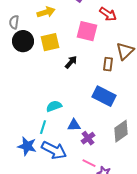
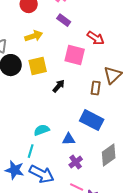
blue triangle: (74, 125) -> (69, 139), moved

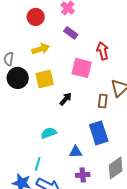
red arrow: (96, 38) -> (103, 51), turned -138
blue rectangle: (92, 120) -> (99, 133), turned 45
cyan semicircle: (42, 130) -> (49, 133), moved
purple cross: (76, 162) -> (83, 175), turned 32

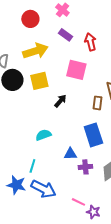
yellow arrow: (41, 49) -> (35, 51), size x1.4
red arrow: (103, 51) -> (90, 42), moved
purple cross: (83, 175) -> (85, 167), moved

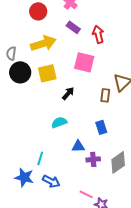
cyan semicircle: (43, 135) -> (59, 122), moved
blue rectangle: (93, 135) -> (101, 127), size x0.6
blue arrow: (43, 189) -> (51, 181), size x0.7

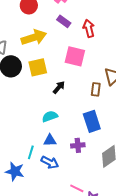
blue rectangle: (101, 127) -> (92, 121), size x1.5
blue triangle: (78, 146) -> (50, 140), moved
purple cross: (93, 159) -> (78, 145), moved
blue arrow: (51, 181) -> (50, 162), moved

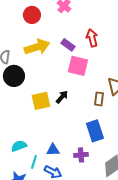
purple rectangle: (64, 21) -> (68, 45), moved
yellow square: (38, 67) -> (41, 101), moved
cyan semicircle: (50, 116) -> (19, 146), moved

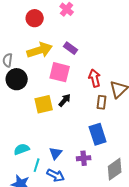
red arrow: (92, 38) -> (95, 78), moved
pink square: (78, 66) -> (60, 72), moved
blue triangle: (53, 150) -> (56, 153), turned -48

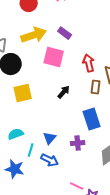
black arrow: (65, 100) -> (64, 92), moved
yellow square: (44, 104) -> (23, 93), moved

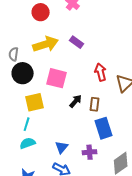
pink square: (54, 57) -> (57, 78), moved
brown rectangle: (96, 87) -> (95, 104), moved
cyan line: (31, 150) -> (27, 124), moved

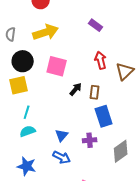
purple rectangle: (77, 42) -> (96, 25), moved
gray semicircle: (14, 54) -> (11, 34), moved
yellow square: (35, 102) -> (19, 85), moved

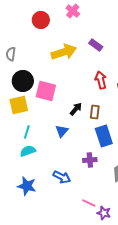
yellow arrow: (46, 32) -> (64, 52), moved
pink square: (57, 66) -> (46, 91), moved
blue triangle: (62, 135) -> (62, 131), moved

